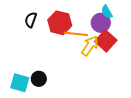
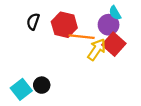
cyan square: (20, 83) -> (21, 89), turned 36

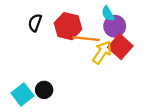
cyan semicircle: (115, 13) -> (108, 14), moved

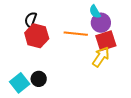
red hexagon: (68, 26) -> (37, 36), moved
red square: (120, 47) -> (106, 41), turned 30
yellow arrow: (102, 52) -> (101, 57), moved

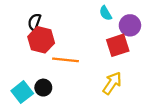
purple circle: (101, 23) -> (130, 25), moved
orange line: (76, 34) -> (66, 60), moved
yellow arrow: (101, 57) -> (112, 83), moved

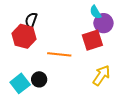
purple circle: (130, 25) -> (103, 23), moved
red hexagon: (41, 40) -> (24, 36), moved
red square: (118, 45) -> (92, 40), moved

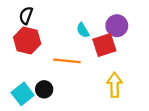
cyan semicircle: (95, 12) -> (83, 30), moved
black semicircle: (31, 20) -> (26, 15), moved
yellow arrow: (101, 75) -> (115, 85), turned -35

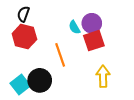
purple circle: (117, 26) -> (92, 23), moved
orange line: (67, 61) -> (60, 55), turned 65
black circle: (44, 89) -> (40, 80), size x1.5

